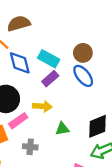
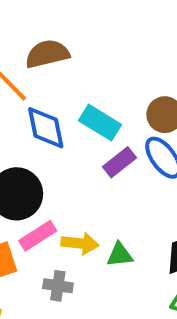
purple rectangle: (50, 79) -> (119, 162), moved
yellow arrow: (42, 106) -> (80, 243), moved

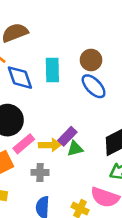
cyan rectangle: (100, 123) -> (52, 70), turned 65
purple rectangle: (119, 162) -> (67, 136), moved

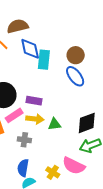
blue diamond: (20, 78) -> (30, 49), moved
purple rectangle: (67, 136) -> (34, 101), moved, turned 49

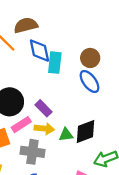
purple rectangle: (34, 101) -> (43, 108), turned 35
black diamond: (87, 123) -> (86, 131), moved
gray cross: (24, 140) -> (32, 152), size x1.5

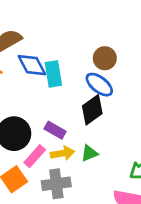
brown circle: (90, 58) -> (105, 58), moved
black diamond: (86, 131) -> (92, 110), moved

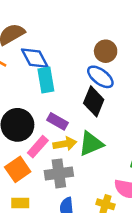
cyan rectangle: (53, 74) -> (46, 80), moved
black diamond: (92, 110) -> (94, 101), turned -32
green triangle: (89, 153) -> (91, 144), size x1.5

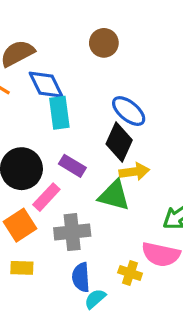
brown circle: (106, 51) -> (104, 43), moved
yellow arrow: (65, 144) -> (134, 172), moved
green triangle: (91, 144) -> (114, 196), turned 36

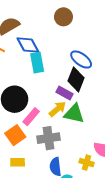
purple rectangle: (72, 166) -> (64, 93), moved
yellow arrow: (134, 172) -> (58, 109), moved, turned -30

